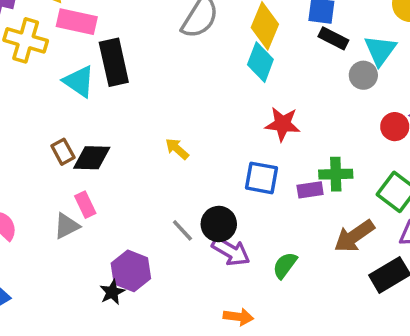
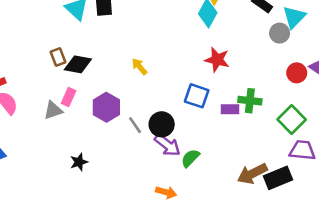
pink rectangle: (85, 205) -> (69, 97), turned 42
brown arrow: (354, 236) -> (252, 174), moved
green semicircle: (285, 265) -> (190, 158), moved
purple hexagon: (131, 271) -> (106, 107), moved

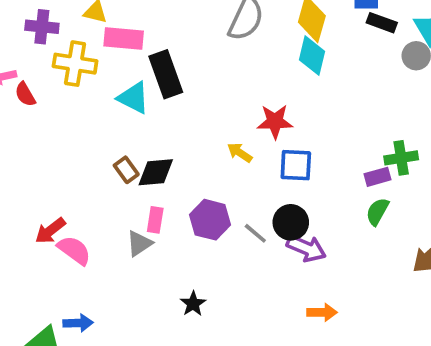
red star: (217, 60) -> (275, 122), moved
blue square: (197, 96) -> (296, 165), moved
green semicircle: (190, 158) -> (377, 212), moved

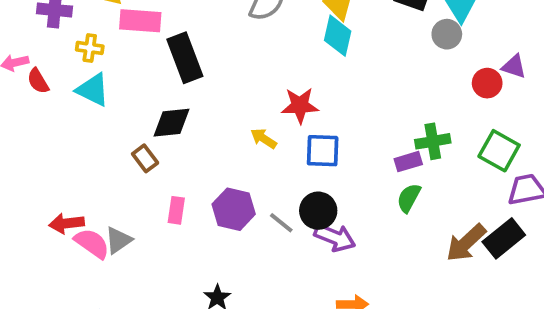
yellow cross: (75, 64) -> (90, 48), size x0.6
cyan triangle: (133, 98) -> (93, 90), moved
black diamond: (156, 172) -> (172, 123), moved
red arrow: (50, 231) -> (67, 223), turned 32
gray triangle: (139, 243) -> (118, 240), moved

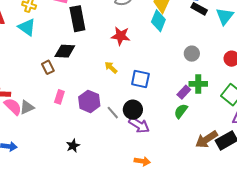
gray circle: (447, 34) -> (192, 54), moved
red star: (300, 105) -> (121, 36), moved
purple rectangle: (408, 162) -> (184, 92), turned -40

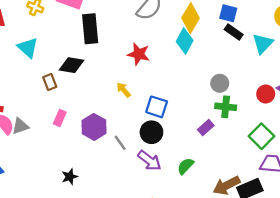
cyan triangle: (27, 27) -> (28, 48), moved
green cross: (198, 84) -> (226, 107), moved
black circle: (133, 110) -> (151, 132), moved
green semicircle: (181, 111) -> (186, 166), moved

